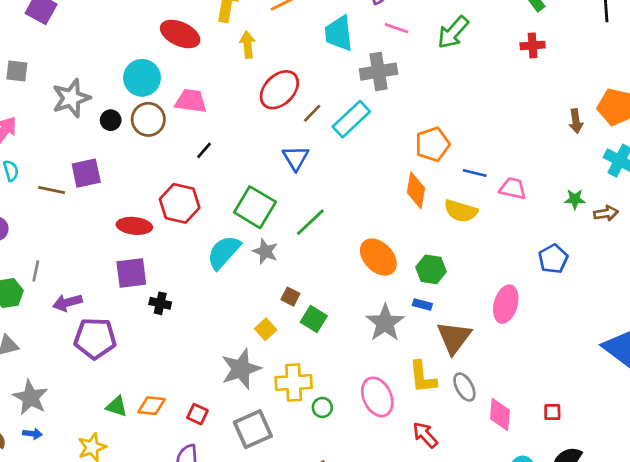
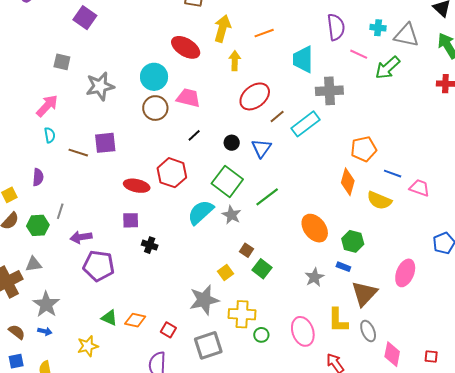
pink line: (396, 28) -> (359, 54), moved
black circle: (111, 120) -> (232, 143), moved
purple square: (131, 273) -> (131, 220), size x0.7
gray star: (385, 323) -> (314, 277), size x0.7

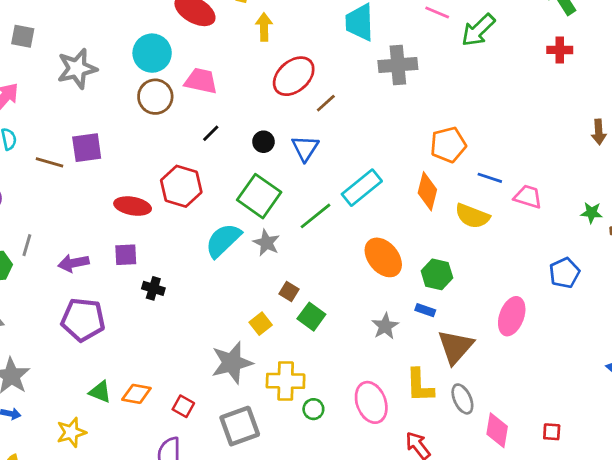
cyan rectangle: (306, 124) -> (362, 188), moved
purple arrow: (81, 237) -> (73, 263), moved

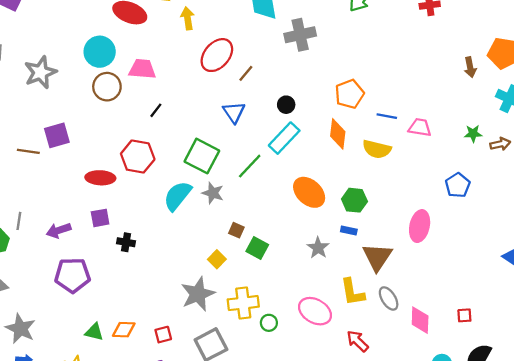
black circle: (263, 142) -> (286, 105), moved
pink ellipse: (371, 402) -> (315, 311), turned -32
red square: (183, 406) -> (163, 335), turned -36

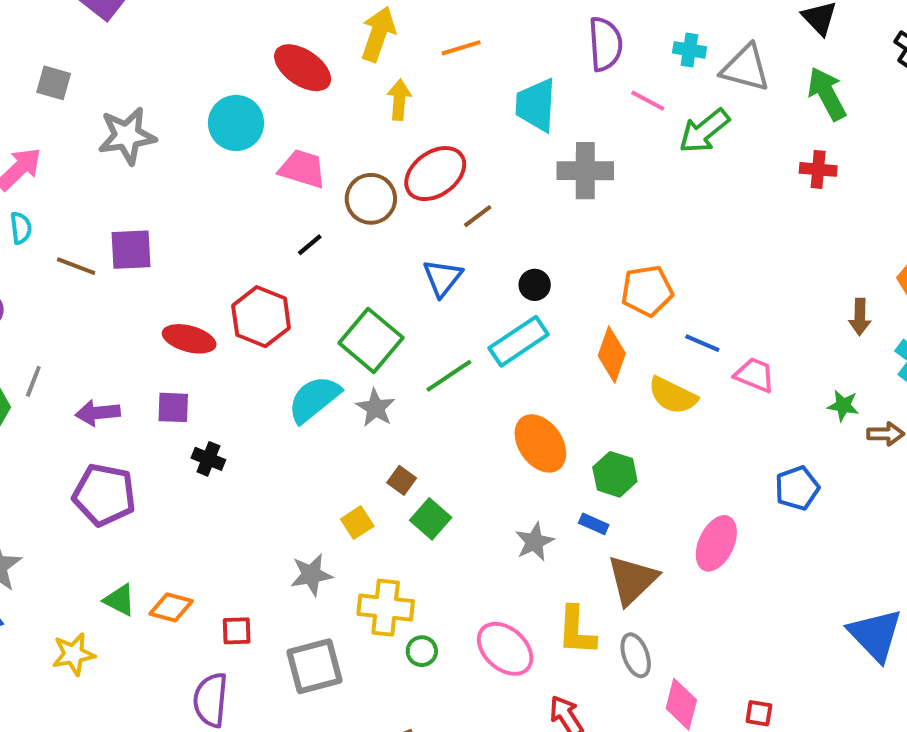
brown arrow: (470, 67) -> (860, 317), moved
brown circle: (107, 87) -> (371, 199), moved
gray star: (198, 294) -> (311, 575), size x0.7

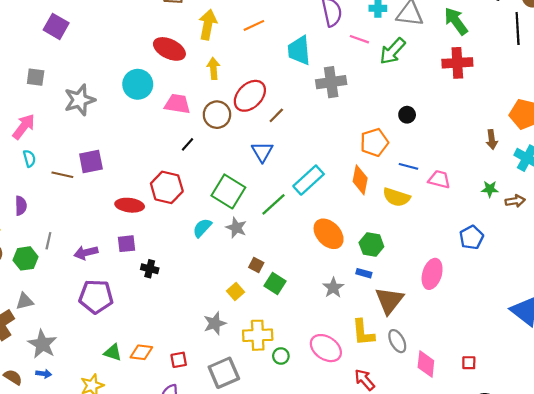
yellow arrow: (399, 100) -> (213, 69), moved
red cross: (818, 169) -> (457, 63), size x1.5
black circle: (535, 285) -> (407, 115), moved
cyan semicircle: (314, 399) -> (202, 228), size x0.7

